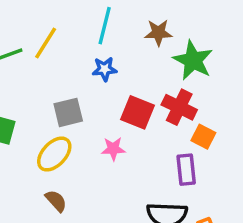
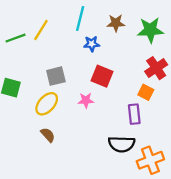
green star: (193, 60) -> (150, 30), moved, turned -30
blue star: (105, 69) -> (92, 44), moved
red cross: (179, 107) -> (156, 68), moved, turned 30

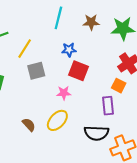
yellow line: (41, 30) -> (25, 49), moved
blue star: (92, 44) -> (69, 50), moved
yellow ellipse: (47, 104) -> (57, 120), moved

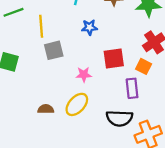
yellow line: (25, 49) -> (41, 26), turned -36
red square: (78, 71) -> (114, 58), moved, turned -30
brown semicircle: (29, 125) -> (46, 109), turned -48

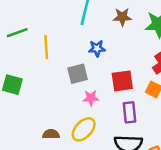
gray square: (54, 50) -> (78, 74), moved
purple rectangle: (132, 88) -> (130, 112), moved

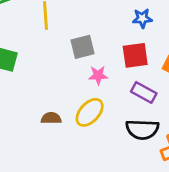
blue star: (97, 48) -> (142, 18), moved
purple rectangle: (130, 112) -> (144, 92), turned -55

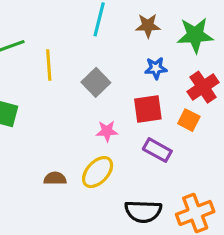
gray square: (82, 47) -> (96, 82), moved, turned -30
black semicircle: (142, 129) -> (143, 211), moved

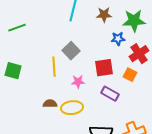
yellow line: (49, 65) -> (54, 67), moved
blue star: (156, 68) -> (118, 39), moved
yellow ellipse: (98, 172) -> (72, 108), turned 40
brown semicircle: (55, 178) -> (50, 104), moved

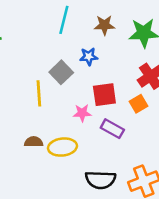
blue star: (118, 39) -> (89, 57), moved
orange square: (130, 75) -> (139, 104), turned 32
pink star: (78, 82) -> (82, 113), moved

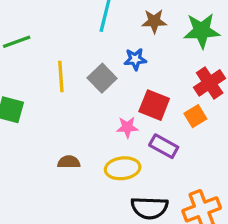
yellow line: (39, 93) -> (61, 77), moved
red square: (104, 95) -> (154, 105), turned 30
yellow ellipse: (62, 147) -> (123, 168), moved

